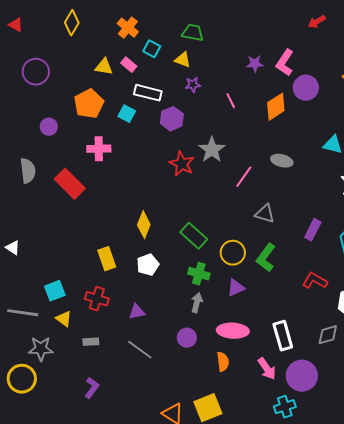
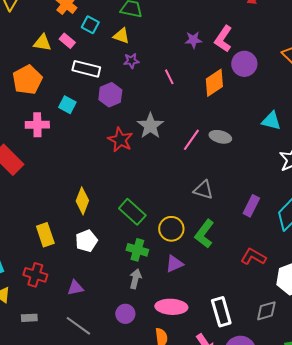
cyan square: (127, 114) -> (67, 105), moved
pink line: (244, 177) -> (191, 140), moved

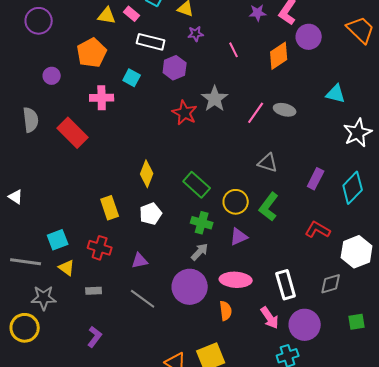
gray arrow: (135, 279) -> (200, 252), turned 30
purple circle: (125, 314) -> (190, 287), size x1.8

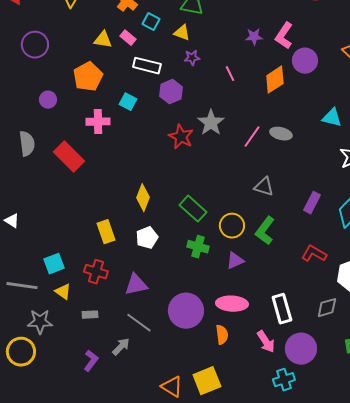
gray arrow: (200, 252) -> (121, 347), moved
purple triangle: (140, 261) -> (136, 285), size x1.4

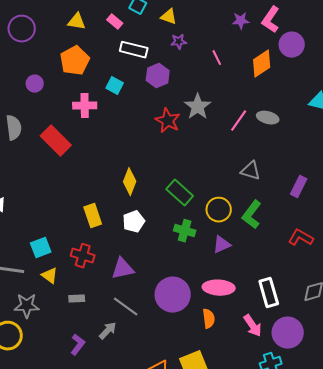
yellow triangle: (103, 40) -> (77, 22), moved

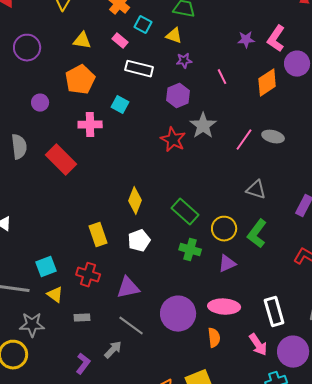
purple hexagon: (158, 76) -> (178, 96), moved

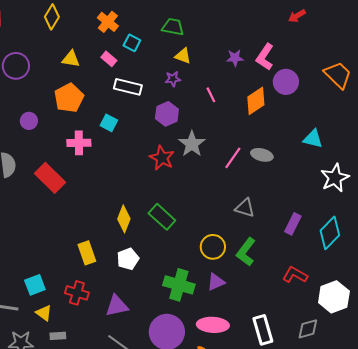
yellow triangle: (174, 36) -> (183, 56), moved
green rectangle: (185, 212) -> (162, 217), moved
green cross: (190, 250) -> (179, 285), moved, size x1.4
gray rectangle: (82, 318) -> (58, 336), moved

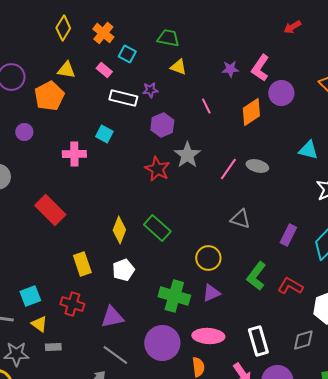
yellow diamond: (52, 17) -> (63, 28), moved
purple star: (173, 79) -> (150, 90), moved
orange pentagon: (69, 98) -> (49, 96), moved
red rectangle: (50, 178) -> (50, 210), moved
green L-shape: (246, 252) -> (256, 276), moved

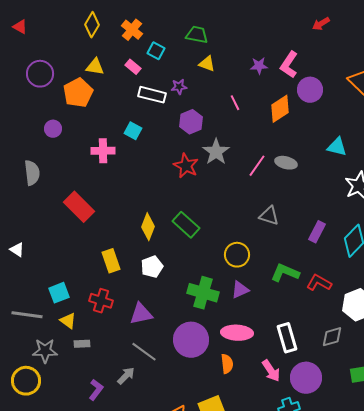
green L-shape: (256, 276) -> (285, 273), turned 76

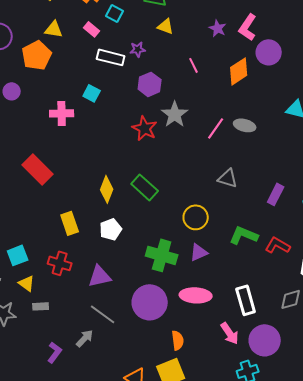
purple star: (259, 66) -> (218, 28), turned 30
orange semicircle: (227, 364) -> (178, 340), moved

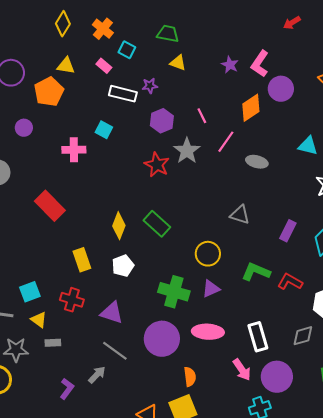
pink line: (194, 65) -> (202, 116), moved
pink line: (216, 128) -> (226, 142), moved
purple triangle: (100, 276) -> (112, 313), turned 30

